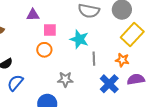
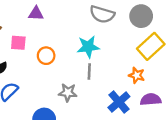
pink square: (50, 30) -> (18, 43), moved
cyan star: (79, 39) -> (88, 47), turned -30
gray line: (94, 59) -> (89, 71), moved

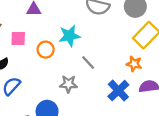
cyan star: (88, 47) -> (69, 36), moved
gray line: (89, 71) -> (88, 63), turned -42

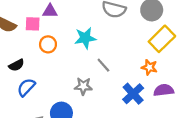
pink square: (18, 38) -> (33, 24), moved
orange circle: (46, 50) -> (48, 44), moved

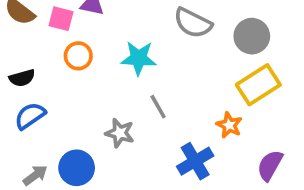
purple semicircle: (164, 90) -> (270, 165), moved, turned -66

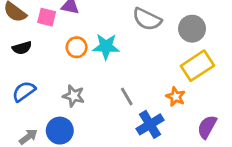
orange circle: (78, 56) -> (77, 47), moved
black semicircle: (22, 78) -> (22, 48), moved
gray line: (158, 107) -> (127, 96), moved
gray star: (120, 133) -> (74, 96), moved

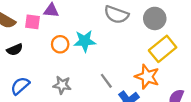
orange star: (176, 97) -> (147, 77), size x1.5

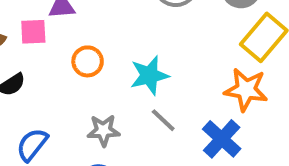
cyan star: (85, 41) -> (149, 75), moved
gray line: (106, 81) -> (163, 120), moved

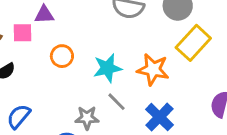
orange star: (246, 90) -> (153, 69), moved
gray star: (103, 130) -> (87, 118), moved

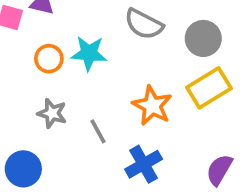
cyan star: (107, 68) -> (89, 53), moved
gray star: (87, 118) -> (52, 113), moved

